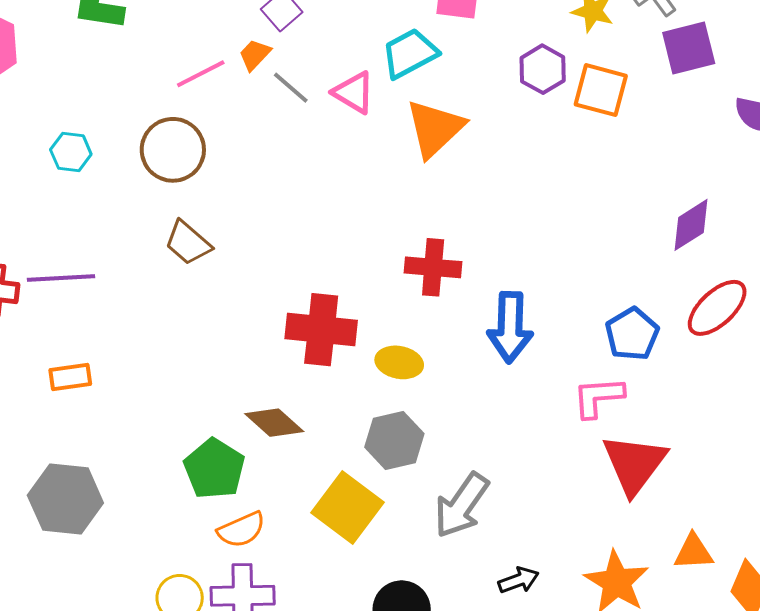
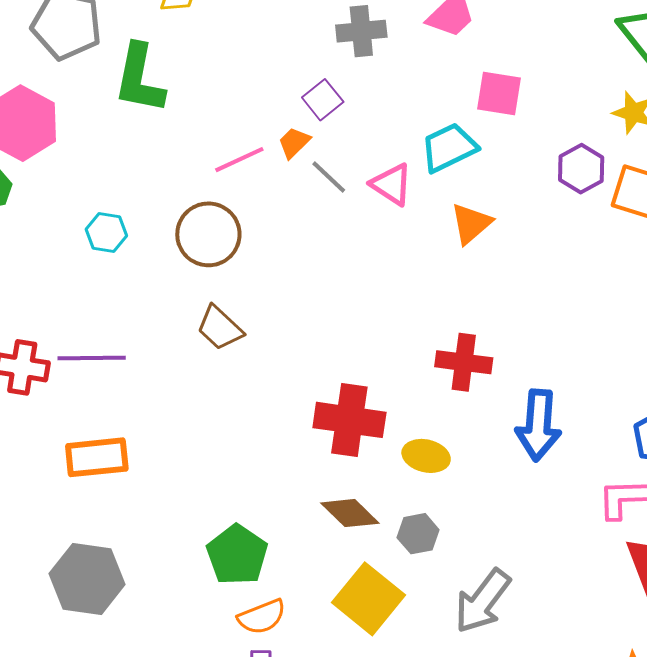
orange triangle: (435, 128) -> (471, 223), size x0.7
orange rectangle: (70, 377) -> (97, 457), size x1.5
brown diamond: (274, 423) -> (350, 513), moved
gray hexagon: (394, 440) -> (418, 534), size x0.7

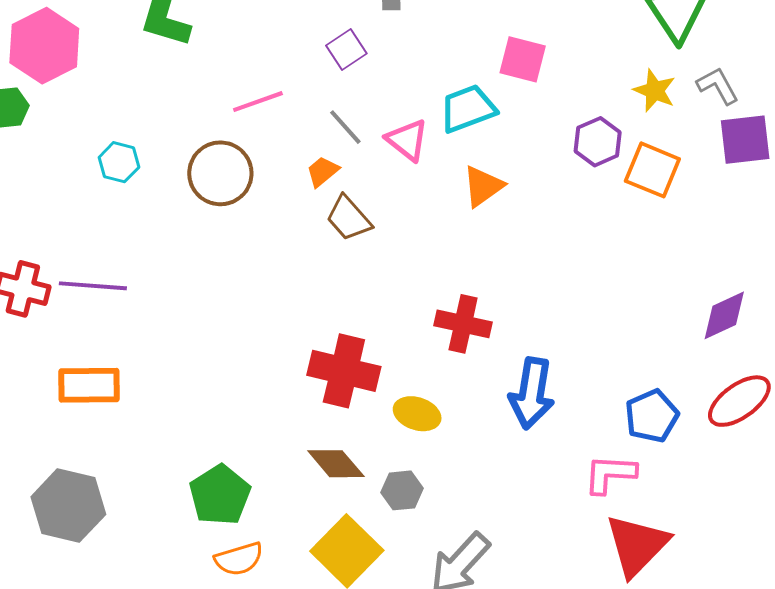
orange trapezoid: (294, 143) -> (322, 171), moved
brown trapezoid: (220, 328) -> (349, 218), moved

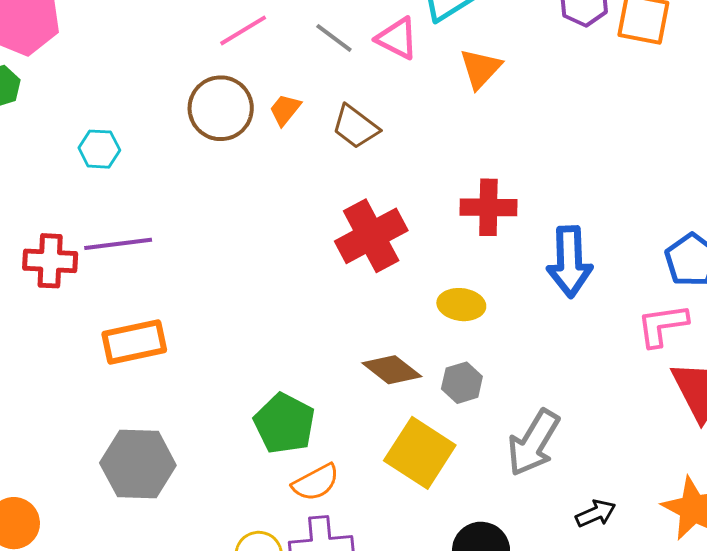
cyan hexagon: (119, 162) -> (99, 149), moved
orange trapezoid: (322, 171) -> (285, 110), moved
red cross: (344, 371) -> (371, 236), moved, turned -30

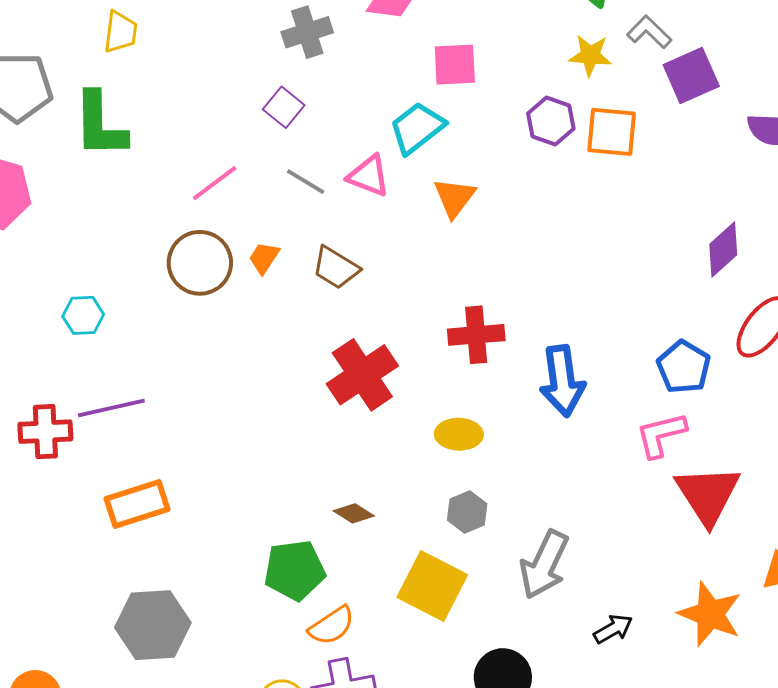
brown diamond: (392, 370) -> (354, 513), moved, size x0.7
green pentagon: (284, 424) -> (295, 570), turned -30

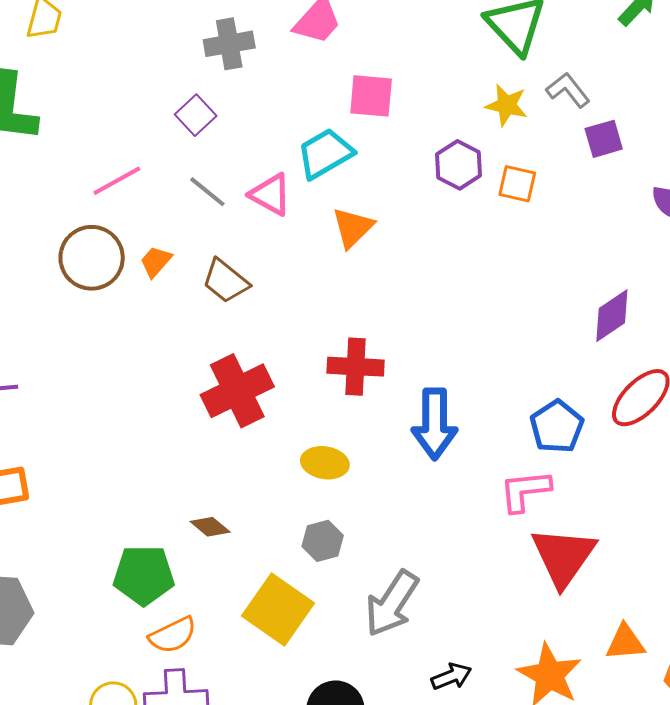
purple square: (691, 75) -> (604, 139), size x0.7
orange square: (612, 132) -> (517, 184), size x0.7

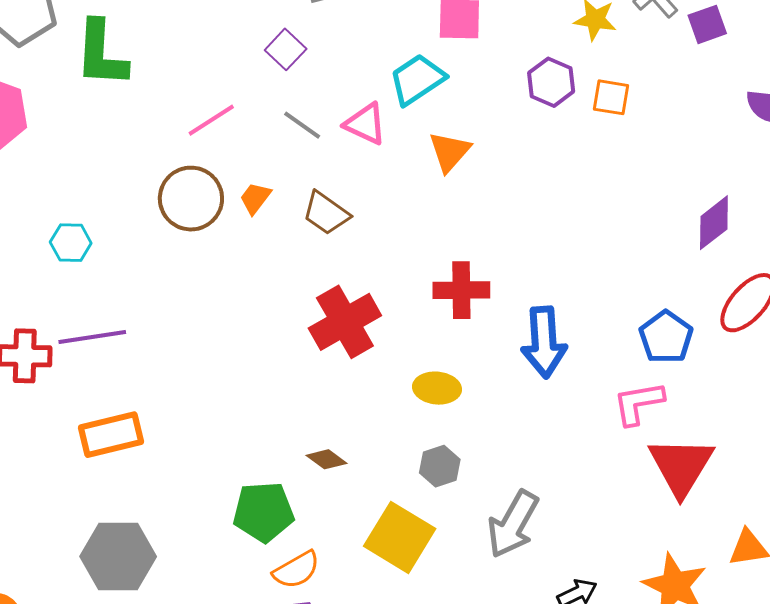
purple square: (604, 139) -> (707, 24), moved

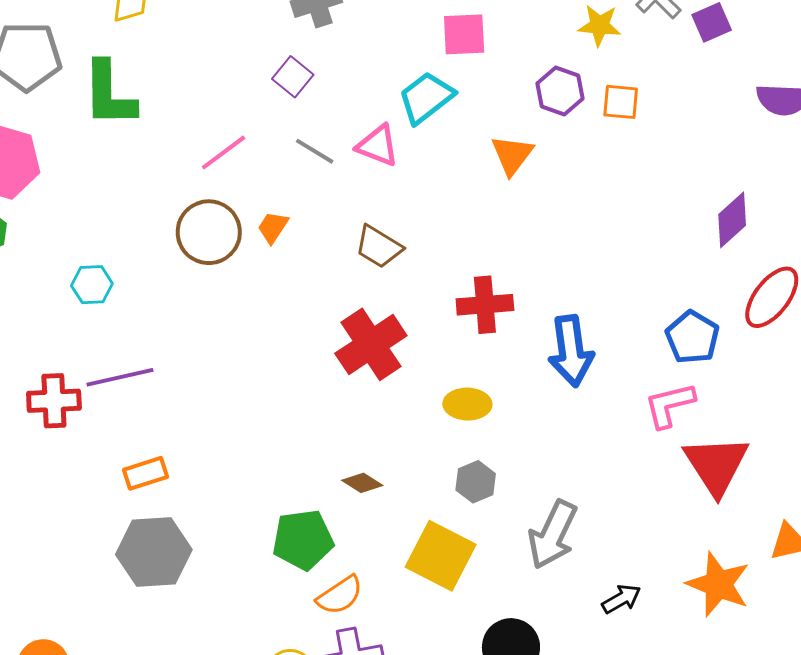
orange triangle: (450, 152) -> (512, 155), moved
brown trapezoid: (326, 213) -> (379, 247), moved
orange rectangle: (111, 435) -> (145, 473), size x0.7
gray hexagon: (118, 557) -> (154, 552), moved

